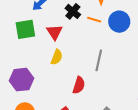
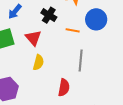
orange line: (94, 20) -> (73, 30), moved

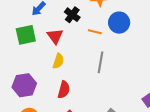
red semicircle: (64, 88) -> (64, 90), moved

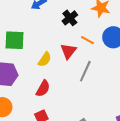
green square: (26, 35) -> (14, 40), moved
red triangle: (55, 36) -> (68, 51), moved

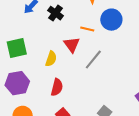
black cross: (70, 18) -> (55, 13), moved
gray line: (85, 71) -> (93, 60), turned 30

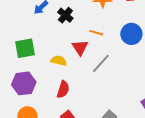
blue circle: (111, 20) -> (131, 34), moved
yellow semicircle: (51, 59) -> (59, 61), turned -98

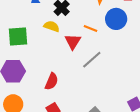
blue circle: (131, 34) -> (116, 19), moved
yellow semicircle: (59, 61) -> (52, 26), moved

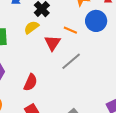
yellow semicircle: (52, 26) -> (31, 27), turned -56

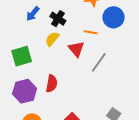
red semicircle: (31, 82) -> (52, 84), moved

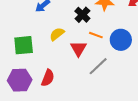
blue circle: (113, 17) -> (121, 40), moved
black cross: (58, 19) -> (82, 15), moved

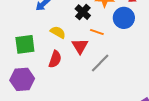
yellow semicircle: (57, 34) -> (58, 32), turned 70
blue circle: (121, 40) -> (124, 18), moved
red semicircle: (48, 78) -> (55, 59), moved

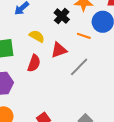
orange line: (97, 32) -> (84, 36), moved
red triangle: (80, 46) -> (59, 50), turned 42

